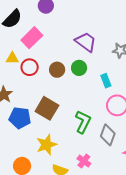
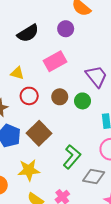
pink rectangle: (32, 38) -> (55, 61), moved
red circle: (30, 67) -> (29, 96), moved
gray diamond: (108, 135) -> (94, 177), turned 65

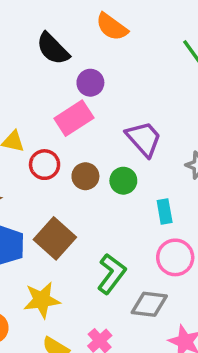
purple circle: (66, 29) -> (90, 83), moved
black semicircle: (28, 33) -> (53, 49), moved, turned 80
red circle: (29, 96) -> (45, 165), moved

